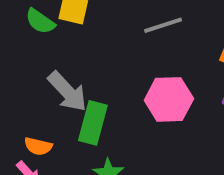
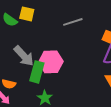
pink hexagon: (169, 99) -> (51, 62), moved

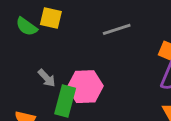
gray arrow: (24, 56) -> (47, 78), size x0.6

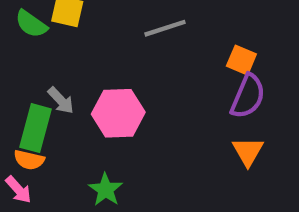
green rectangle: (65, 101) -> (35, 128), moved

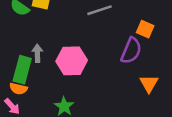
purple semicircle: (248, 96) -> (131, 51), moved
gray arrow: (61, 100) -> (37, 53), turned -138

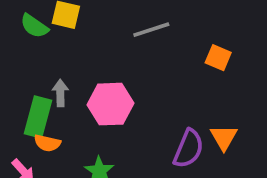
purple semicircle: (131, 51) -> (188, 149), moved
orange semicircle: (18, 89) -> (47, 143), moved

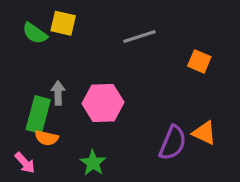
orange triangle: (224, 137) -> (204, 133), turned -35

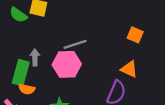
gray line: (140, 37) -> (75, 44), moved
orange triangle: (204, 133) -> (129, 69), moved

